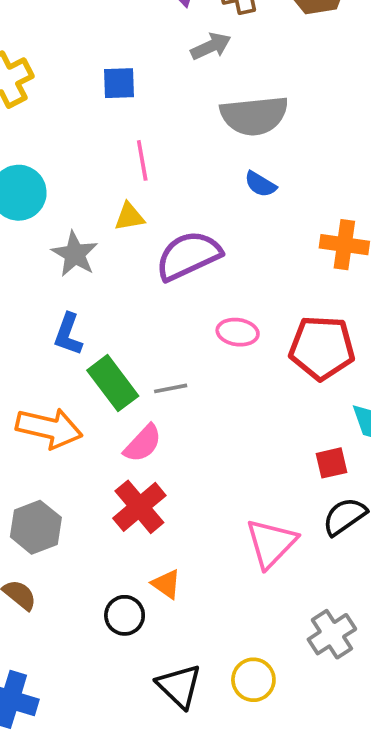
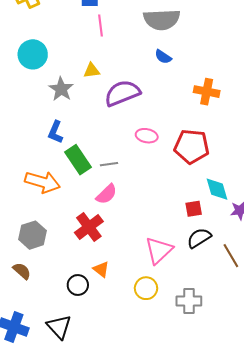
pink line: (142, 160) -> (100, 26), moved
pink semicircle: (143, 443) -> (107, 194), moved
gray cross: (332, 634) -> (189, 301), turned 30
yellow circle: (253, 680) -> (146, 288), moved
black triangle: (179, 686) -> (59, 327), moved

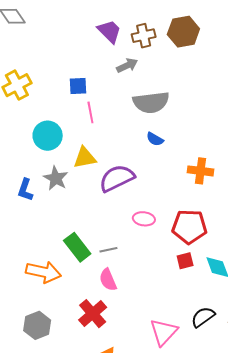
cyan circle: (33, 54) -> (48, 136), moved
yellow triangle: (92, 71) -> (85, 158), size x1.4
blue L-shape: (55, 132) -> (25, 190), moved
pink semicircle: (107, 194) -> (108, 280), turned 115
red square: (194, 209) -> (185, 261), moved

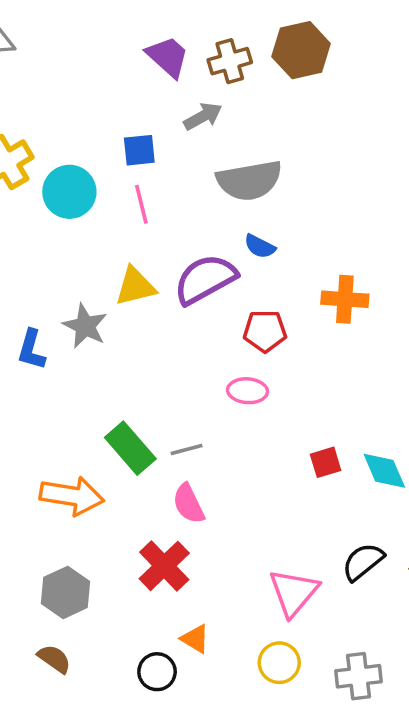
blue square: (78, 86) -> (139, 150), moved
cyan circle: (48, 136) -> (69, 192), moved
purple semicircle: (117, 178) -> (205, 279), moved
red pentagon: (189, 227) -> (265, 331), moved, size x0.7

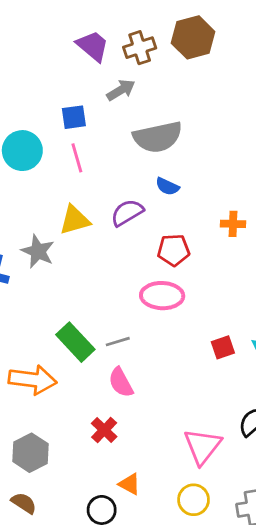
purple semicircle: (205, 279) -> (127, 213), size x0.7
orange cross: (345, 299) -> (233, 224), size x0.7
pink ellipse: (247, 391) -> (162, 296), size x1.4
red cross: (164, 566) -> (104, 430), size x0.7

